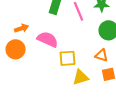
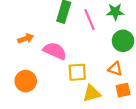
orange circle: (16, 49) -> (26, 81), moved

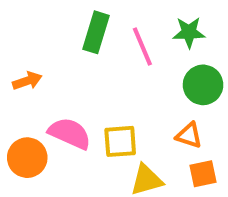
pink semicircle: (55, 51) -> (70, 133), moved

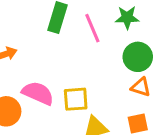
orange triangle: (189, 135) -> (141, 87), moved

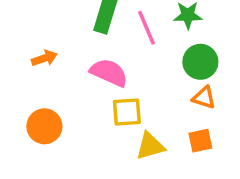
pink semicircle: (38, 93) -> (109, 73), moved

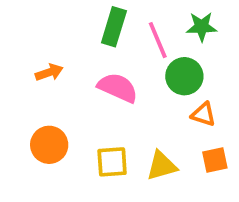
green circle: (200, 62) -> (184, 76), moved
orange triangle: (204, 98) -> (203, 114), moved
yellow square: (127, 112) -> (112, 162), moved

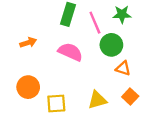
orange square: (215, 160) -> (130, 96), turned -35
yellow square: (112, 162) -> (56, 103), moved

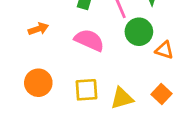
orange triangle: (123, 68) -> (164, 50), moved
yellow square: (56, 103) -> (86, 90), moved

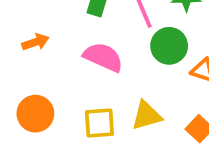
yellow triangle: (122, 98) -> (147, 116), moved

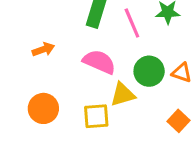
green circle: (169, 46) -> (149, 71), moved
yellow triangle: (147, 116) -> (123, 94), moved

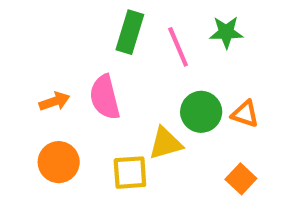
orange arrow: (43, 49) -> (54, 101), moved
pink semicircle: (99, 62) -> (105, 97), moved, turned -128

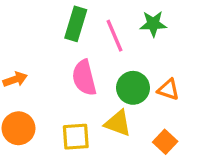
pink semicircle: (105, 97) -> (84, 78), moved
yellow triangle: (166, 143) -> (118, 123), moved, turned 36

